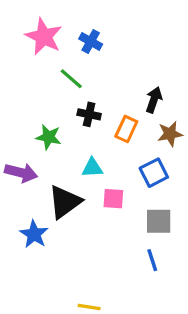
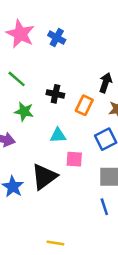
green line: (71, 79) -> (17, 79), moved
black triangle: (65, 202) -> (44, 177), moved

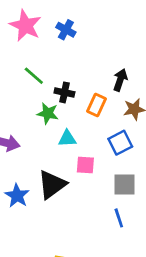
green line: (17, 79) -> (34, 76), moved
green star: (24, 112) -> (48, 113), moved

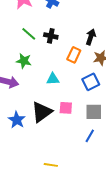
black cross: (64, 92) -> (51, 36), moved
green star: (48, 113) -> (24, 61), moved
pink square: (85, 165) -> (66, 108), moved
blue line: (119, 218) -> (90, 136), turned 48

